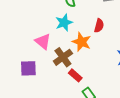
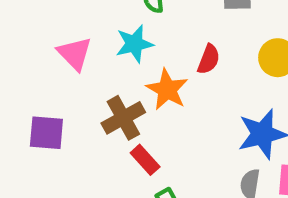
pink triangle: (43, 41) -> (75, 54), moved

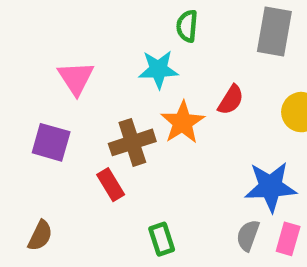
pink triangle: (75, 54) -> (76, 78), moved
red rectangle: (145, 160) -> (111, 185), moved

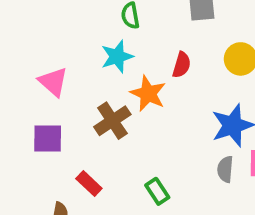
red rectangle: (111, 185) -> (89, 183), moved

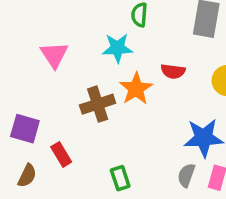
red semicircle: (182, 65) -> (173, 71), turned 65
purple square: (48, 139) -> (25, 129), moved

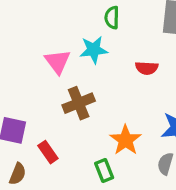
pink triangle: (54, 55) -> (58, 62), moved
orange star: (136, 89) -> (126, 140), moved

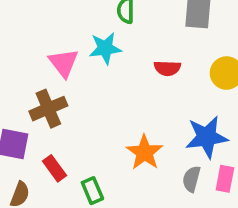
brown cross: (79, 103) -> (48, 109), moved
green rectangle: (104, 170) -> (92, 191), moved

